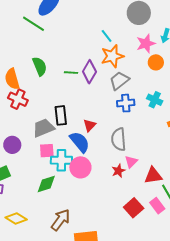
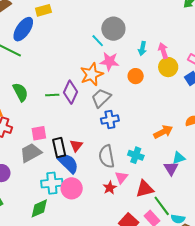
cyan line: (107, 36) -> (98, 41), moved
pink star: (146, 44) -> (109, 61), moved, turned 30
cyan cross: (155, 100) -> (136, 155), moved
black rectangle: (61, 115) -> (59, 148), moved
pink square: (47, 151) -> (39, 133), moved

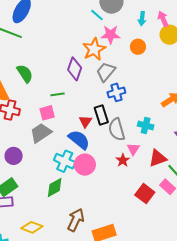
green line: (52, 95) -> (58, 94), moved
black rectangle: (59, 148) -> (101, 115), moved
cyan cross: (52, 183) -> (65, 161), turned 35

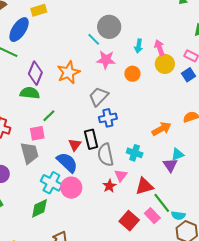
orange star: (94, 49) -> (68, 72), moved
purple diamond: (75, 69) -> (35, 73), moved
green semicircle: (25, 73) -> (30, 93), moved, turned -54
green line: (58, 94) -> (49, 116), turned -40
gray trapezoid: (41, 133) -> (30, 153), turned 105

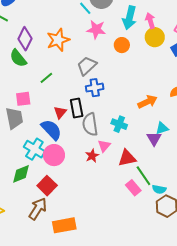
cyan arrow: (138, 46) -> (129, 18), size x1.6
green semicircle: (30, 93) -> (18, 58), turned -138
green line: (49, 116) -> (46, 78), moved
red square: (129, 221) -> (47, 186), moved

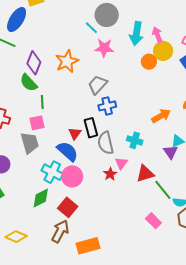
orange circle: (122, 45) -> (149, 62), moved
green line: (46, 78) -> (42, 102), moved, turned -48
pink rectangle: (133, 188) -> (153, 221), moved

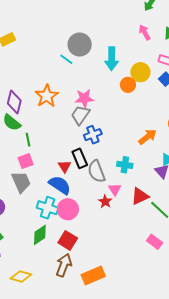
pink arrow: (157, 35) -> (145, 32), moved
pink star: (104, 48) -> (84, 98), moved

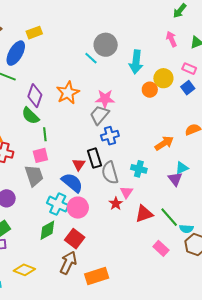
red triangle: (140, 196) -> (144, 214), moved

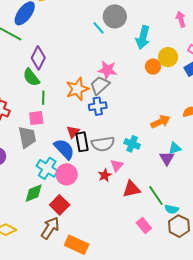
orange star: (68, 93) -> (77, 89), moved
blue cross: (110, 136) -> (98, 106), moved
black rectangle: (95, 158) -> (82, 142), moved
gray semicircle: (110, 173) -> (103, 144), turned -90
orange rectangle: (97, 276) -> (77, 245), turned 35

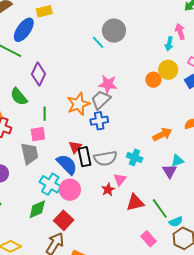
cyan arrow: (143, 37) -> (169, 44), moved, size x0.6
green semicircle: (31, 77) -> (19, 97), moved
cyan semicircle: (172, 209) -> (176, 222), turned -32

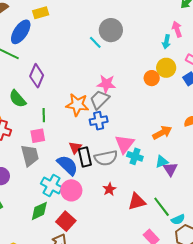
orange star: (78, 104) -> (77, 105), turned 30
cyan triangle: (177, 161) -> (162, 162), moved
pink triangle: (120, 179) -> (125, 144), moved, size x1.5

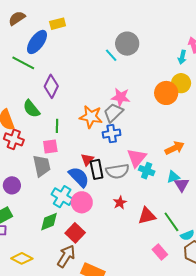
orange circle: (152, 78) -> (166, 93), size x1.5

